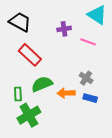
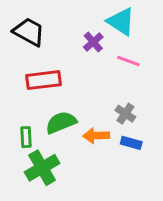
cyan triangle: (97, 15) -> (121, 22), moved
purple cross: (64, 29) -> (93, 42), turned -32
red rectangle: (30, 55) -> (43, 80), turned -50

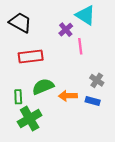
pink line: (128, 61) -> (80, 46), moved, turned 63
gray cross: (125, 114) -> (97, 80), moved

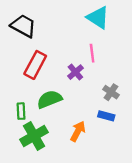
purple cross: (66, 30) -> (75, 72), moved
red rectangle: (31, 57) -> (35, 65), turned -55
orange arrow: (68, 96) -> (78, 131), moved, turned 120

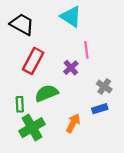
cyan triangle: (98, 18) -> (71, 17), moved
blue rectangle: (106, 116) -> (100, 109), turned -32

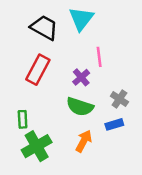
cyan triangle: (71, 17) -> (81, 19), turned 35
black trapezoid: (22, 24) -> (44, 28), moved
green semicircle: (46, 93) -> (80, 107), moved, turned -140

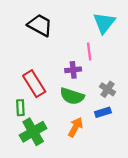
cyan triangle: (81, 19) -> (104, 23), moved
red rectangle: (38, 70) -> (34, 84), moved, turned -60
purple cross: (81, 77) -> (73, 70), turned 35

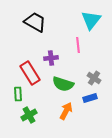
purple cross: (73, 70) -> (51, 58), moved
green cross: (33, 132) -> (29, 115), size x0.7

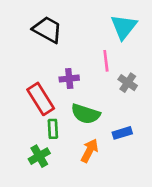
gray cross: (94, 78) -> (128, 83), moved
green rectangle: (18, 94) -> (53, 129), moved

